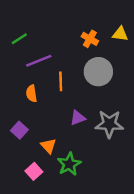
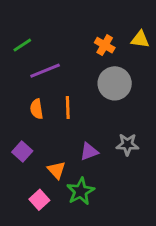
orange line: (61, 81) -> (68, 108), moved
purple triangle: (78, 118) -> (89, 152), moved
gray star: (109, 124) -> (127, 144), size x0.7

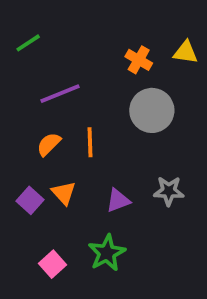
green line: (22, 45) -> (28, 43), moved
orange semicircle: (37, 109) -> (49, 144), turned 54
orange triangle: (56, 170) -> (64, 193), moved

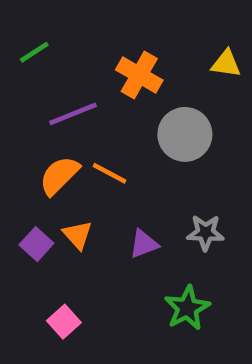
orange cross: (139, 60) -> (139, 75), moved, size x1.4
orange line: (90, 142) -> (110, 173), turned -60
orange semicircle: (49, 144) -> (59, 176), size x1.4
green star: (107, 253) -> (187, 308), moved

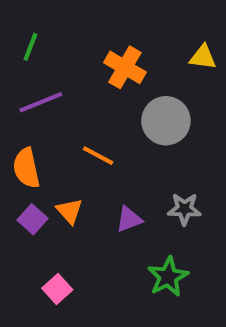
green line: (34, 52) -> (30, 47), turned -36
purple line: (73, 114) -> (41, 102), moved
orange semicircle: (59, 176) -> (26, 168), moved, turned -57

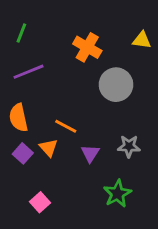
orange line: (98, 156) -> (66, 126), moved
purple triangle: (129, 219) -> (90, 153), turned -36

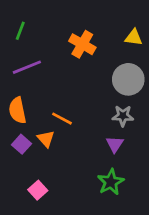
gray circle: (116, 85) -> (128, 79), moved
gray star: (129, 146) -> (123, 116), moved
purple triangle: (90, 153) -> (115, 144), moved

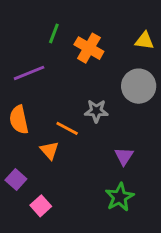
green line: (20, 31) -> (54, 33), moved
gray star: (123, 116) -> (96, 111), moved
purple square: (22, 144) -> (16, 180), moved

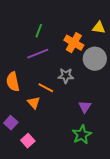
green line: (54, 33) -> (39, 31), moved
orange cross: (89, 48) -> (74, 43), moved
purple line: (29, 73) -> (38, 54), moved

